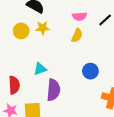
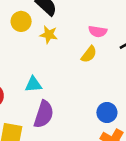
yellow circle: (21, 31) -> (21, 21), moved
blue circle: (90, 71) -> (107, 113), moved

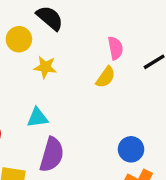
pink semicircle: (98, 31) -> (115, 48), turned -108
yellow star: (49, 35) -> (45, 67), moved

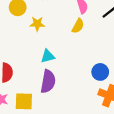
cyan triangle: (37, 118) -> (48, 56), moved

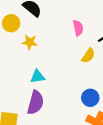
yellow semicircle: (78, 26) -> (88, 56), moved

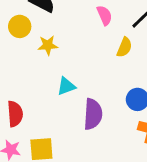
purple semicircle: (35, 103) -> (93, 114), moved

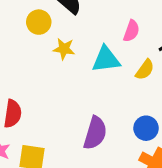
pink semicircle: (104, 15) -> (131, 31), turned 30
cyan triangle: (66, 86) -> (106, 59), moved, size x1.4

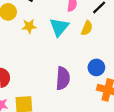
cyan triangle: (106, 59) -> (59, 27), turned -30

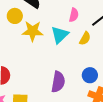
yellow star: (29, 26) -> (33, 31), size x1.5

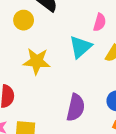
yellow star: (33, 31) -> (37, 61), moved

